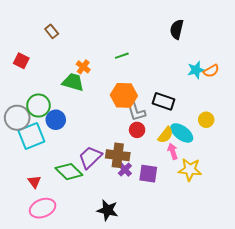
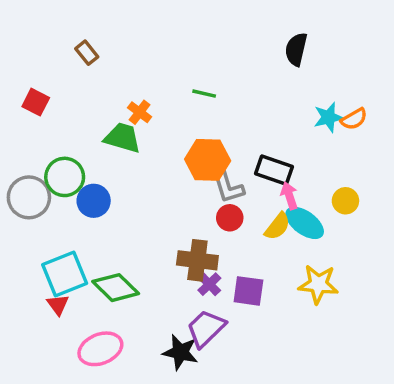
green line: (122, 56) -> (204, 94), turned 32
cyan square: (31, 136) -> (65, 274), moved
pink arrow: (173, 151) -> (289, 196), moved
purple trapezoid: (90, 157) -> (206, 328), moved
pink ellipse: (43, 208) -> (100, 349), moved

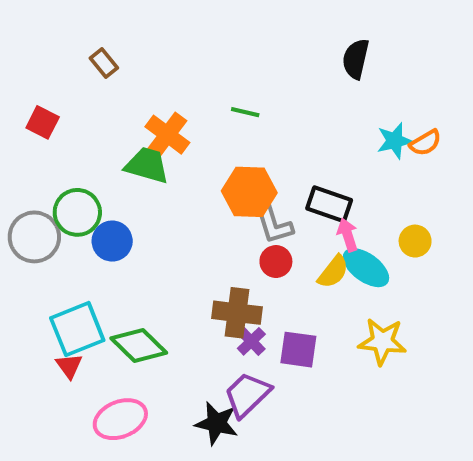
orange cross: (140, 112) -> (167, 135), size x1.5

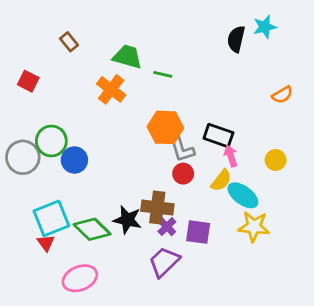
cyan star: (395, 141) -> (265, 27), moved
green trapezoid: (147, 165) -> (127, 57), moved
cyan ellipse: (366, 268) -> (243, 195), moved
black star: (217, 423) -> (127, 220), moved

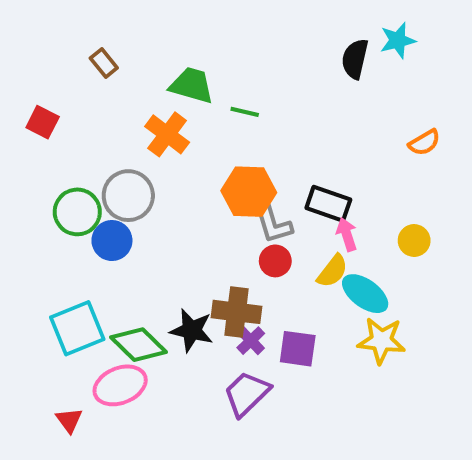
gray circle: (23, 157) -> (128, 196), moved
red triangle: (46, 243) -> (69, 420), moved
pink ellipse: (80, 278) -> (120, 385), moved

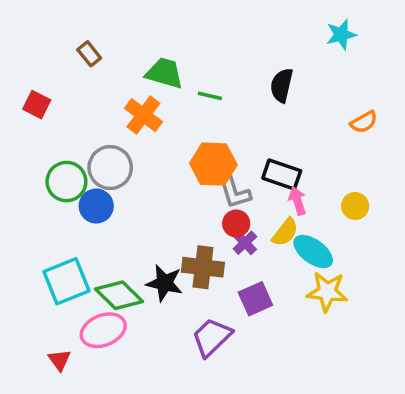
black semicircle: (355, 59) -> (282, 85), moved
purple cross: (251, 341) -> (245, 243), moved
purple square: (298, 349) -> (255, 299), turned -32

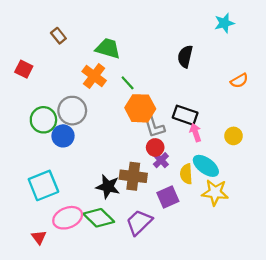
green line: (210, 96) -> (128, 83), moved, turned 35
yellow semicircle: (285, 232) -> (186, 174), moved, turned 138
green diamond: (119, 295) -> (99, 218), moved

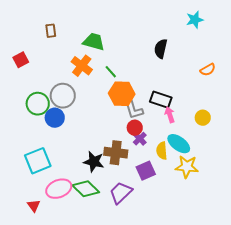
brown rectangle: (58, 36) -> (51, 31), turned 32
red square: (24, 69) -> (21, 60), turned 35

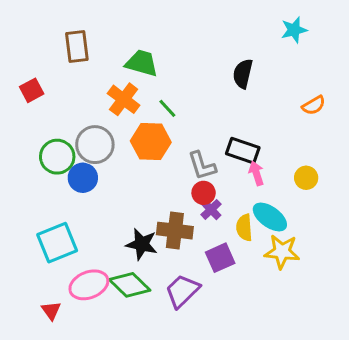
brown rectangle: (51, 31) -> (77, 47), size x1.5
orange hexagon: (122, 94) -> (151, 142), moved

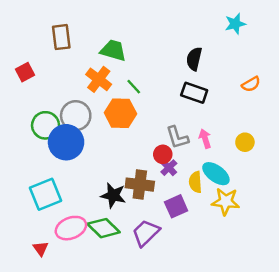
black rectangle: (243, 151) -> (194, 93), moved
gray L-shape: (202, 166) -> (177, 137), moved
blue circle: (83, 178) -> (66, 142), size x1.5

